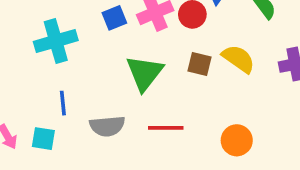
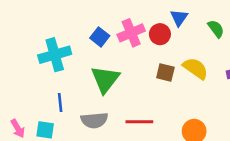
blue square: (114, 18) -> (100, 37), turned -30
green triangle: (144, 73) -> (105, 79), moved

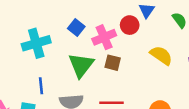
pink cross: (131, 33) -> (104, 37), moved
brown square: (165, 72) -> (113, 63), moved

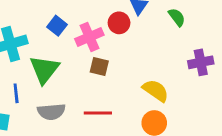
yellow semicircle: (161, 55) -> (156, 91), moved
green triangle: (81, 65) -> (44, 69), moved

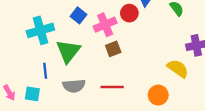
brown square: (99, 67) -> (113, 49), turned -35
yellow semicircle: (156, 91) -> (178, 68), moved

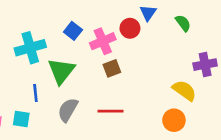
gray semicircle: (74, 86) -> (68, 110), turned 125
orange circle: (158, 95) -> (174, 120), moved

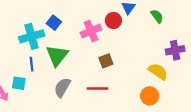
blue square: (73, 31) -> (54, 23), moved
brown square: (112, 68) -> (106, 61), moved
blue line: (35, 93) -> (32, 64), moved
cyan square: (21, 119) -> (19, 83), moved

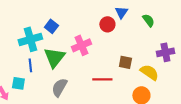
pink cross: (91, 31) -> (81, 45), moved
brown square: (106, 61) -> (125, 62), moved, turned 32
red line: (97, 89) -> (102, 79), moved

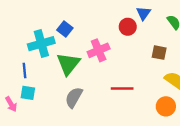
brown square: (125, 62) -> (159, 53), moved
blue line: (30, 65) -> (24, 70), moved

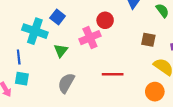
red circle: (128, 27) -> (105, 20), moved
cyan cross: (41, 44) -> (35, 31), turned 35
green triangle: (68, 64) -> (61, 51), size x0.6

